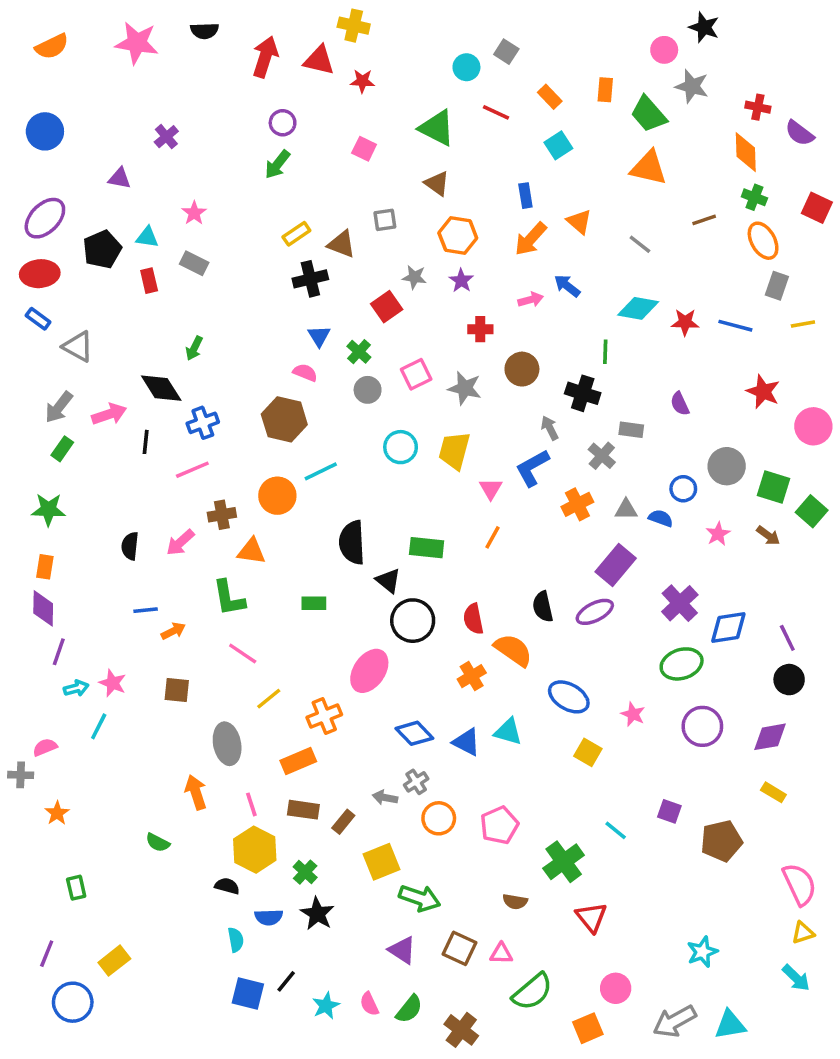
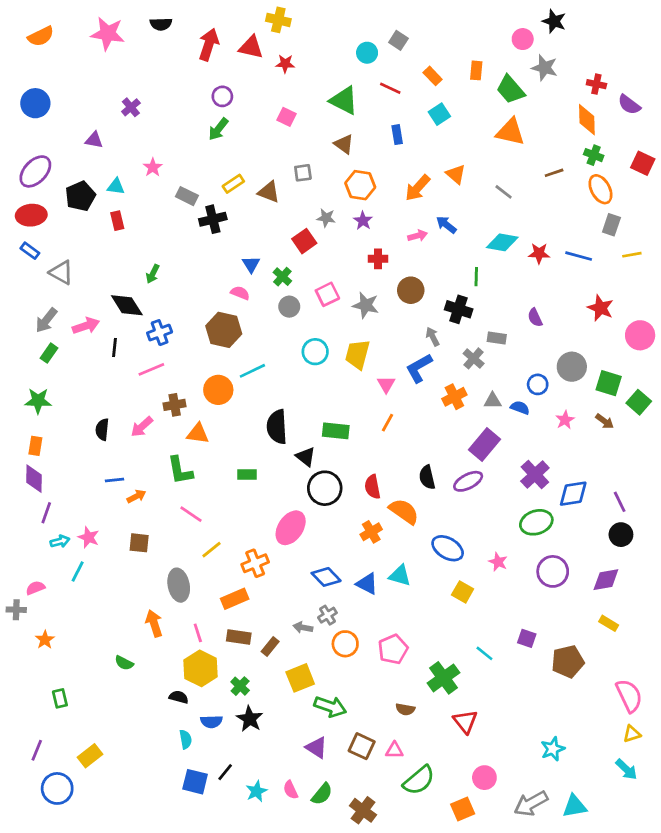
blue rectangle: (525, 196) -> (397, 135), moved
gray rectangle: (194, 263) -> (187, 196), moved
black cross: (310, 279) -> (213, 219), moved

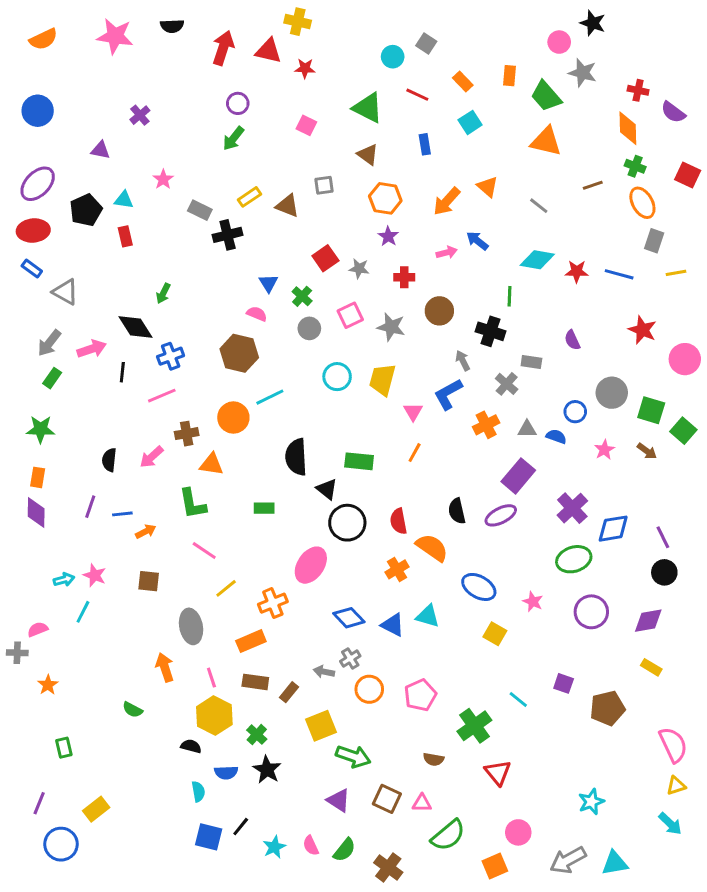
gray star: (326, 218) -> (359, 269), moved
purple line: (46, 513) -> (90, 507), moved

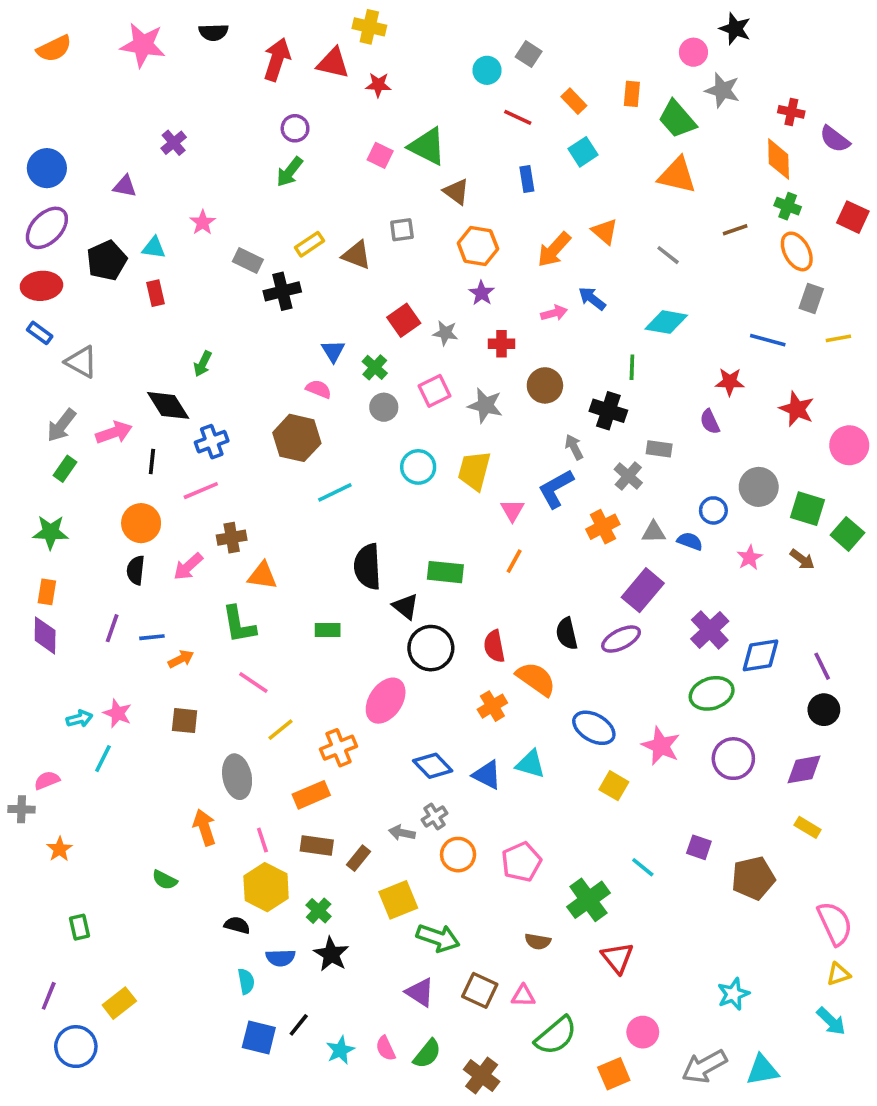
green triangle: (368, 108) -> (427, 146), moved
blue circle: (38, 111) -> (47, 168), moved
red star: (577, 271) -> (730, 382), moved
orange circle: (233, 418) -> (141, 523), moved
pink star: (533, 602) -> (661, 746), size x1.5

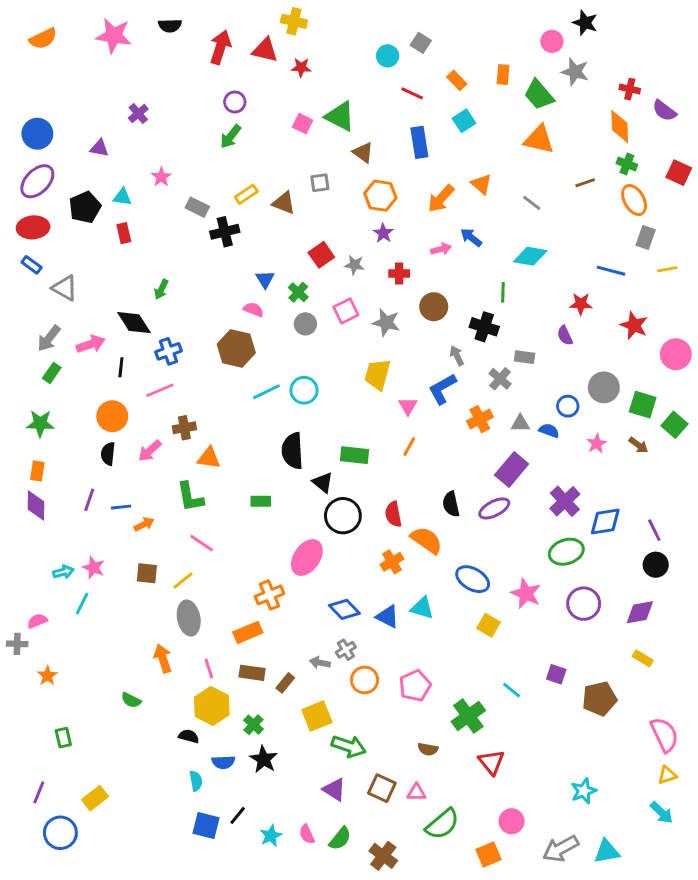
blue rectangle: (527, 179) -> (419, 142), size x1.5
cyan circle: (418, 467) -> (304, 390), moved
yellow line: (281, 730) -> (183, 581), moved

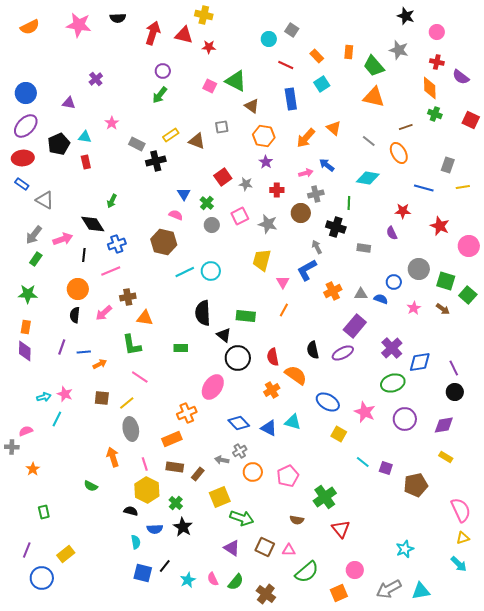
pink circle: (552, 41) -> (437, 32), moved
orange ellipse: (634, 200) -> (399, 153), moved
gray cross: (500, 379) -> (316, 194), moved, turned 35
cyan line: (512, 690) -> (363, 462), moved

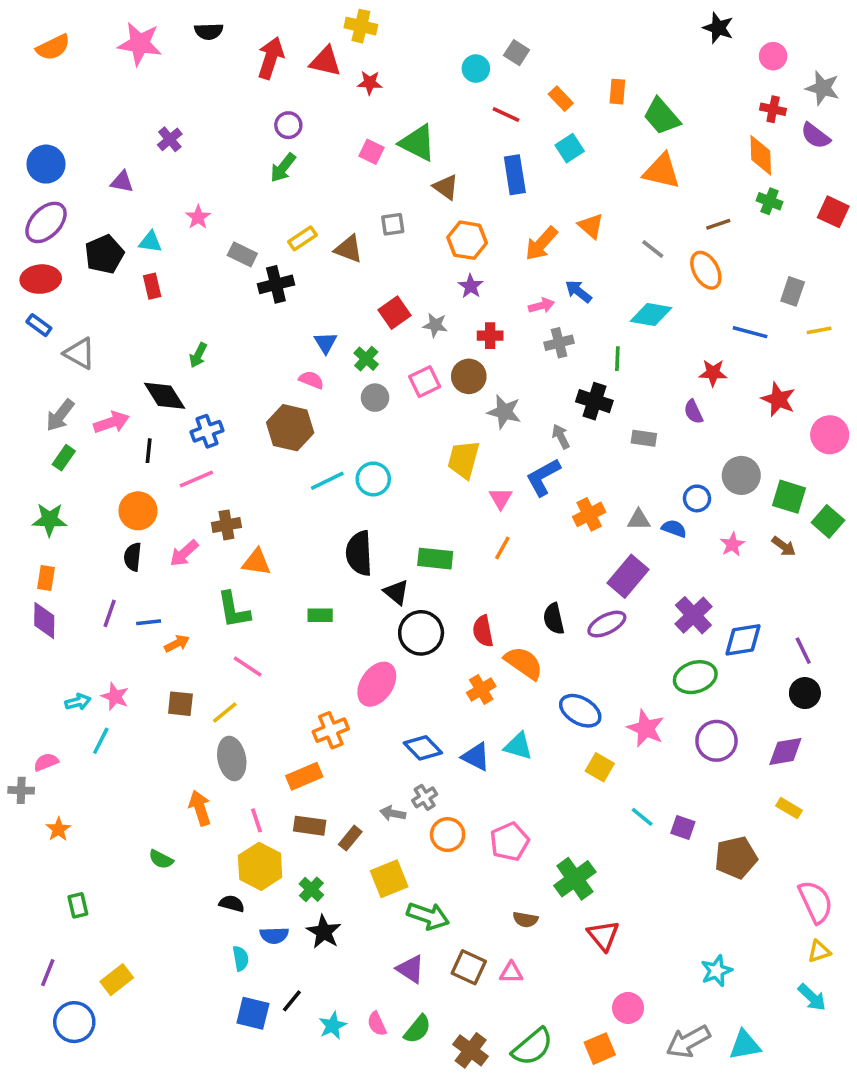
gray star: (399, 50) -> (823, 88), moved
brown circle: (301, 213) -> (469, 376), moved
gray star: (268, 224) -> (504, 412), moved
green semicircle: (307, 572) -> (532, 1047), moved

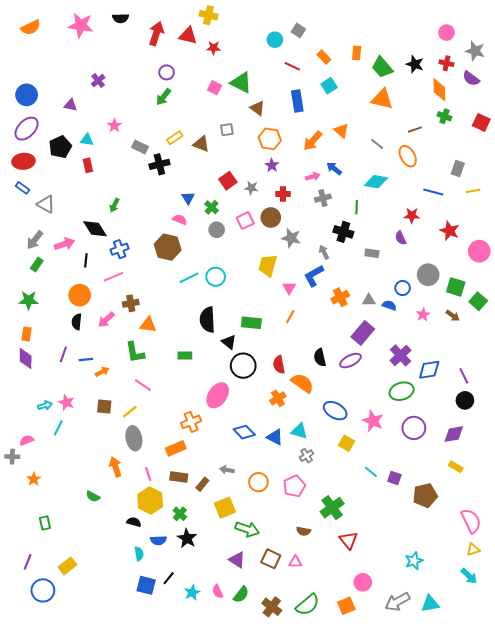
black star: (718, 28) -> (415, 64), moved
gray cross: (425, 797) -> (307, 456), moved

